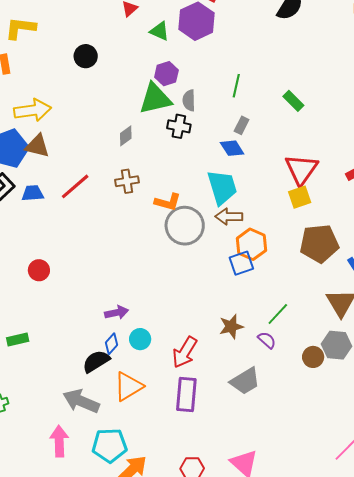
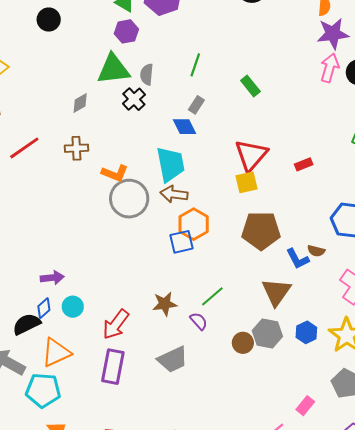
purple hexagon: (166, 74) -> (126, 31), moved
black cross: (179, 126) -> (134, 99), turned 30
cyan pentagon: (109, 445) -> (43, 390), moved

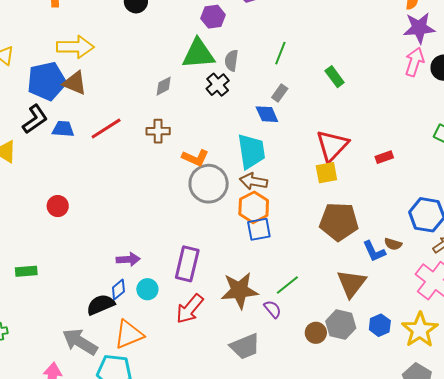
orange hexagon: (194, 224) -> (254, 207), moved
brown star: (165, 304) -> (239, 290), size x1.5
purple rectangle: (113, 367) -> (187, 264), moved

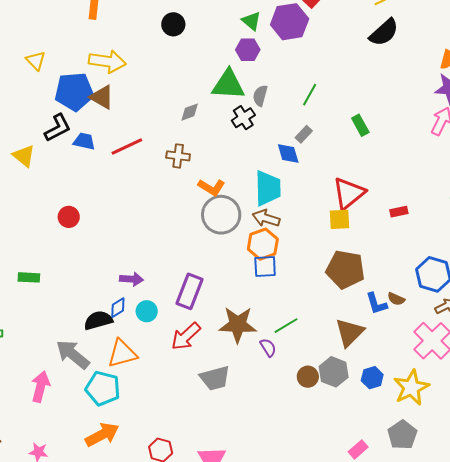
gray trapezoid: (245, 346) -> (215, 378), moved

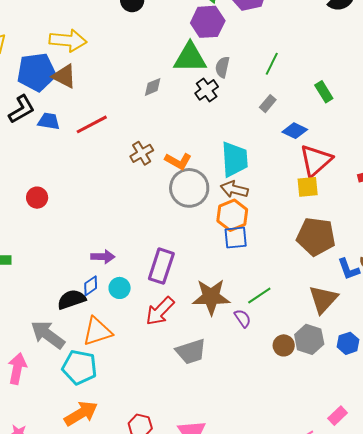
purple hexagon: (248, 50) -> (208, 22), size x1.4
blue diamond: (288, 154) -> (295, 131), moved, turned -45
brown cross: (178, 156) -> (142, 153), moved, turned -35

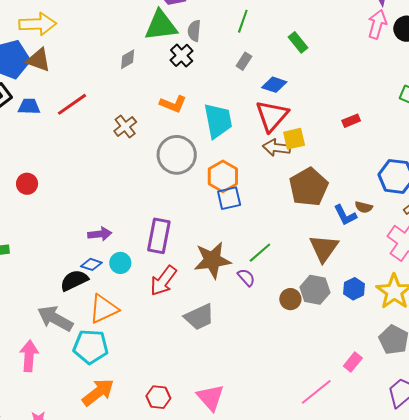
red triangle: (316, 160) -> (272, 116), moved
orange L-shape: (178, 161) -> (173, 104), moved
brown arrow: (234, 189) -> (276, 148), moved
brown pentagon: (316, 237) -> (309, 187), turned -30
blue diamond: (91, 286) -> (91, 264), turned 60

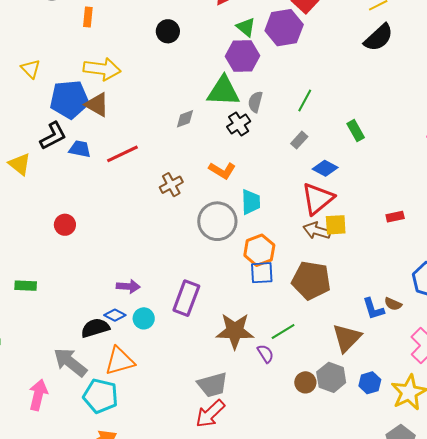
cyan trapezoid: (218, 121) -> (251, 202), moved, size x0.7
brown pentagon: (309, 187) -> (311, 280), moved, turned 30
red arrow: (163, 281) -> (210, 414), moved

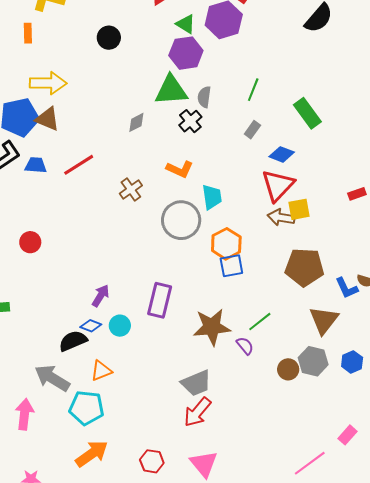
green rectangle: (356, 131) -> (307, 113), size x1.4
brown pentagon: (311, 280) -> (304, 267), moved
purple arrow: (128, 286) -> (101, 296), turned -55
orange triangle: (120, 361) -> (101, 371), size x0.7

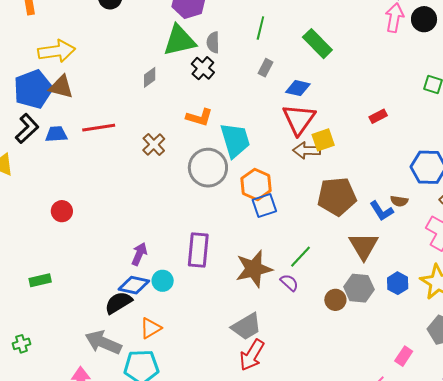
red line: (79, 165) -> (99, 128), turned 32
cyan trapezoid: (212, 197) -> (235, 140), size x1.4
blue diamond: (91, 326) -> (134, 285), size x1.4

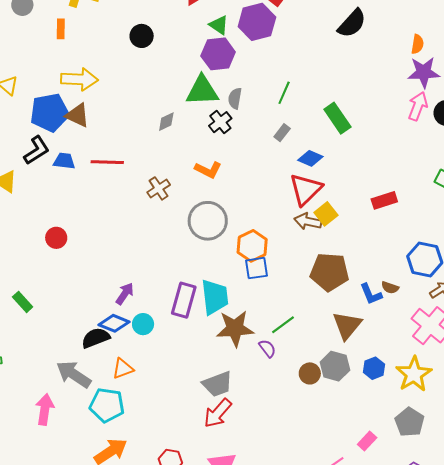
red rectangle: (378, 116) -> (384, 200), size x1.4
cyan trapezoid: (235, 140) -> (215, 297), moved
yellow square: (323, 140) -> (326, 214), turned -30
green rectangle: (40, 280) -> (23, 302), turned 50

